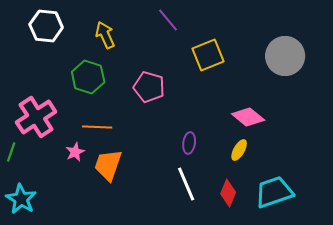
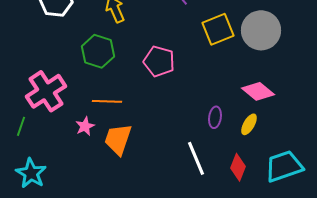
gray circle: (285, 56) -> (261, 30), moved
purple ellipse: (189, 143) -> (215, 117), moved

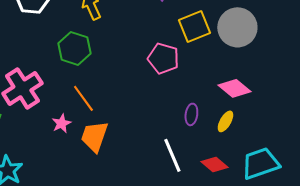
pink pentagon: (159, 61) -> (163, 58), moved
orange line: (107, 101) -> (83, 98), turned 52
red diamond: (238, 167) -> (214, 164), turned -72

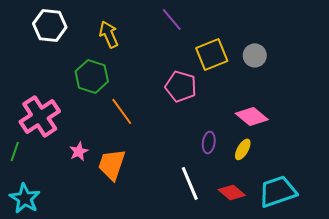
gray circle: (237, 27) -> (255, 55), size x0.6
orange line: (83, 98) -> (122, 111), moved

